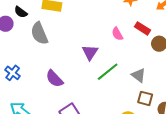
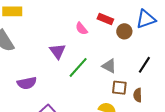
purple semicircle: (54, 79) -> (27, 83), turned -48

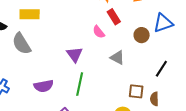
red rectangle: (105, 19) -> (114, 17), moved, turned 35
gray triangle: (109, 66) -> (117, 58), moved
green line: (78, 67) -> (80, 84), moved, turned -30

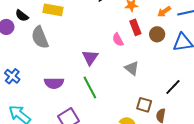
brown circle: (142, 35) -> (157, 34), moved
green line: (80, 84) -> (90, 88), turned -50

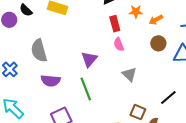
orange arrow: (164, 12) -> (156, 20), moved
red rectangle: (135, 27) -> (115, 24), moved
gray semicircle: (40, 37) -> (39, 51), moved

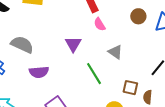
gray semicircle: (39, 51) -> (22, 45), turned 140
green line: (86, 89) -> (94, 74), moved

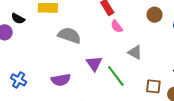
purple triangle: (73, 44) -> (94, 64), moved
gray semicircle: (22, 45) -> (69, 35), moved

